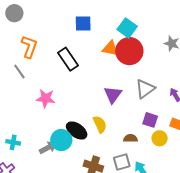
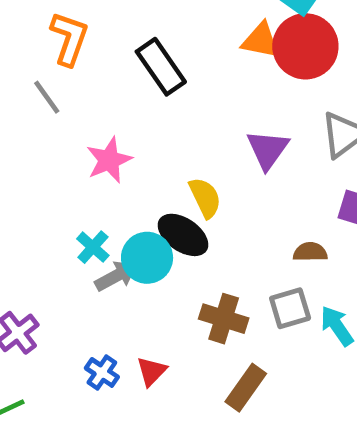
pink star: (46, 98) -> (109, 160), turned -30
yellow semicircle: (100, 124) -> (205, 198), moved
cyan cross: (13, 142) -> (93, 247), moved, turned 32

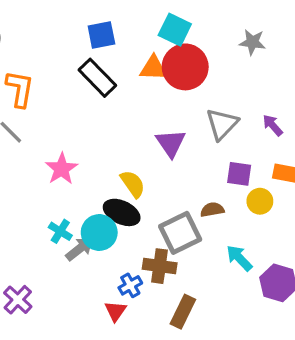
black rectangle: (161, 67) -> (97, 78), moved
gray square: (290, 308) -> (180, 233), moved, size x1.4
blue cross: (102, 373) -> (130, 285), moved, turned 35

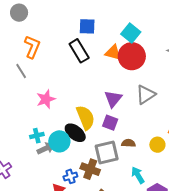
purple square: (239, 174) -> (110, 123), moved
yellow semicircle: (133, 184) -> (85, 118), size x1.4
cyan cross: (60, 231) -> (37, 136), turned 32

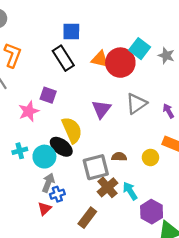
cyan square: (131, 33) -> (140, 49), moved
purple square: (110, 123) -> (48, 95), moved
gray arrow: (46, 148) -> (48, 183), moved, turned -42
brown cross: (90, 169) -> (108, 187), moved, turned 30

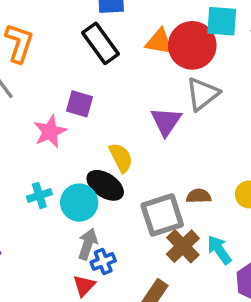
cyan square: (140, 49) -> (222, 21), turned -30
gray triangle: (136, 104) -> (202, 94), moved
yellow semicircle: (72, 130) -> (121, 158), size x0.7

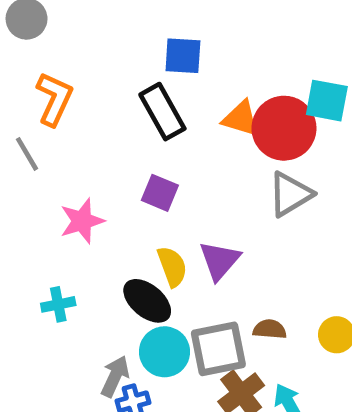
purple square: (80, 104) -> (160, 193), moved
purple triangle: (166, 121) -> (219, 260), moved
cyan circle: (79, 203) -> (164, 352), moved

